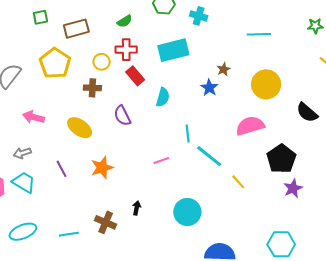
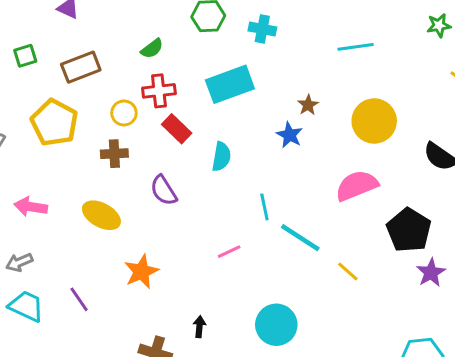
purple line: (62, 169) -> (79, 299), moved

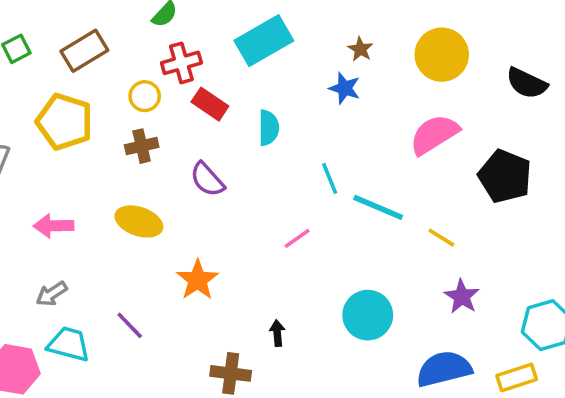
purple star: (431, 273) -> (462, 297), moved

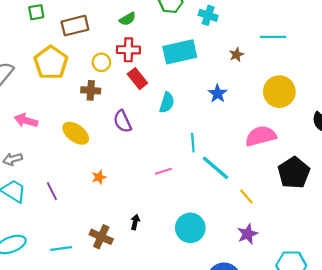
brown star: (360, 49) -> (236, 55), moved
orange star: (198, 280) -> (99, 177), size x0.6

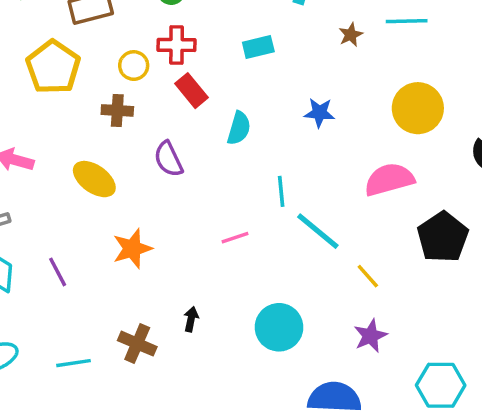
cyan rectangle: (180, 52) -> (258, 47), size x0.6
brown star: (236, 55) -> (351, 35), moved
blue star: (218, 94) -> (319, 113), turned -30
orange star: (99, 177) -> (132, 249), size x1.6

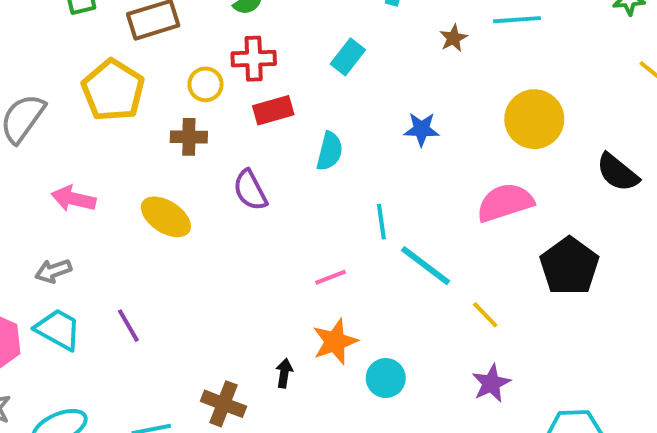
cyan rectangle: (258, 47) -> (348, 57), turned -36
red rectangle: (191, 91) -> (273, 110), turned -64
orange star: (132, 249) -> (335, 342), moved
cyan circle: (279, 327) -> (386, 378), size x0.7

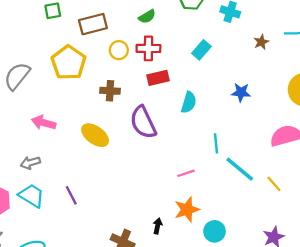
yellow circle: (205, 84) -> (119, 50), moved
purple semicircle: (250, 190) -> (143, 122), size x1.4
yellow line: (485, 315) -> (274, 184), moved

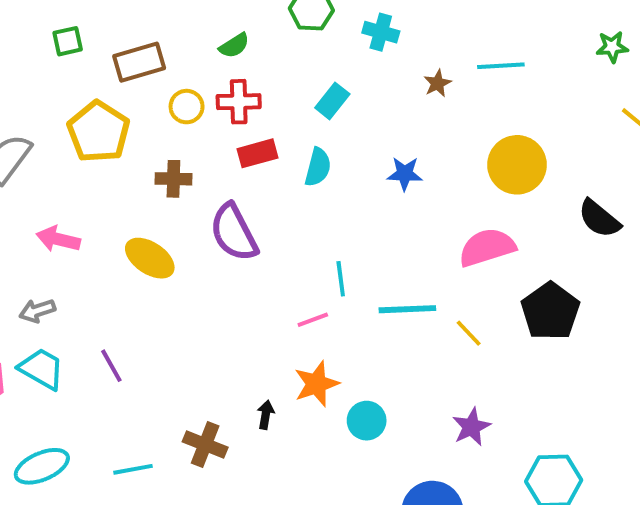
cyan semicircle: (189, 102) -> (318, 167), moved
cyan line: (216, 143) -> (341, 279), moved
cyan line: (240, 169) -> (407, 309), turned -40

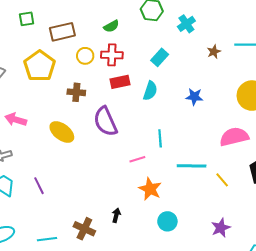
cyan cross: (381, 32) -> (186, 24), turned 36
cyan line: (341, 279) -> (160, 138), moved
pink line: (313, 320) -> (137, 159), moved
orange star: (316, 384) -> (150, 189), moved, turned -30

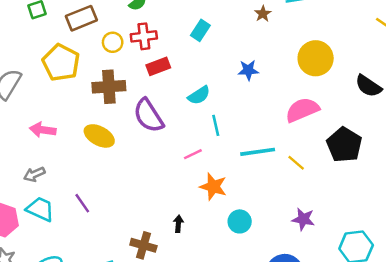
cyan semicircle: (150, 91) -> (199, 95), moved, turned 48
brown cross: (76, 92) -> (109, 87), size x1.5
purple star: (221, 228) -> (303, 219), turned -30

